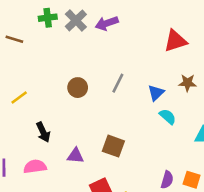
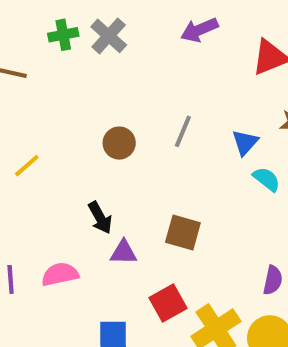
purple arrow: (107, 23) -> (199, 30), moved
black arrow: (43, 132) -> (100, 218), moved

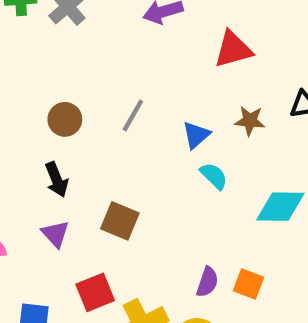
black arrow: (100, 218) -> (57, 180), moved
purple triangle: (124, 252) -> (55, 234), turned 40

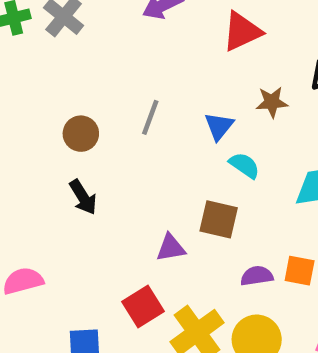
brown square: (120, 221) -> (219, 219), moved
purple triangle: (55, 234) -> (171, 248), moved, turned -48
purple semicircle: (207, 282) -> (257, 276), turned -108

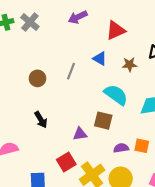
blue triangle: (219, 126) -> (100, 59), moved, turned -40
cyan semicircle: (244, 165) -> (116, 95), size x1.6
black arrow: (83, 197) -> (41, 120), moved

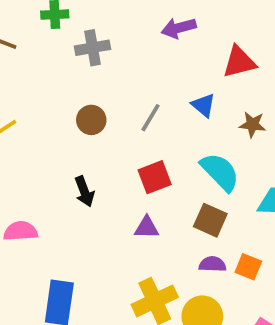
gray cross: (30, 22) -> (93, 48), moved, turned 30
brown square: (103, 121) -> (210, 220), moved
red square: (66, 162) -> (155, 177), moved

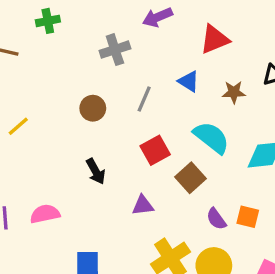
gray cross: (93, 48) -> (115, 50), moved
brown square: (210, 220) -> (191, 178), moved, turned 32
purple triangle: (147, 228) -> (143, 205), moved
purple semicircle: (212, 264) -> (216, 219), turned -120

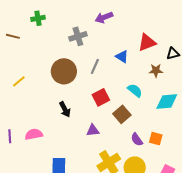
red triangle: (214, 39) -> (147, 43), moved
brown star: (234, 92) -> (156, 71), moved
brown circle: (93, 108) -> (64, 71), size x1.6
cyan semicircle: (211, 138) -> (135, 90), size x0.7

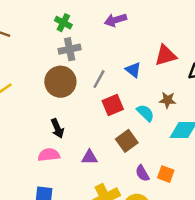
green cross: (38, 18) -> (63, 23), moved, turned 32
gray cross: (78, 36) -> (70, 49), moved
brown star: (156, 71) -> (168, 100), moved
red square: (101, 97) -> (113, 105), moved
pink semicircle: (34, 134) -> (49, 155), moved

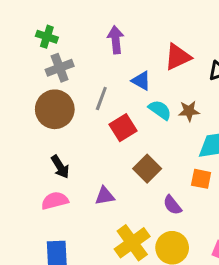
purple arrow: (116, 20) -> (116, 40), moved, turned 110
cyan semicircle: (145, 113) -> (160, 110), moved
orange square: (166, 174) -> (201, 179), moved

